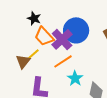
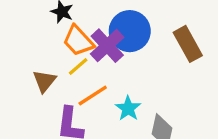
yellow line: (33, 54) -> (78, 67), moved
orange line: (63, 61) -> (93, 96), moved

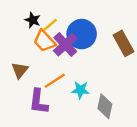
yellow line: (78, 67) -> (50, 25), moved
cyan star: (128, 108) -> (80, 90), turned -30

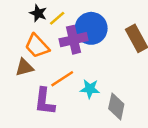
orange trapezoid: (44, 41) -> (37, 46), moved
purple cross: (65, 45) -> (73, 40), turned 30
brown triangle: (20, 70) -> (24, 67), turned 36

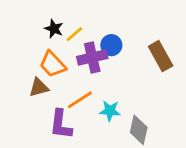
blue circle: (91, 28) -> (111, 45), size x0.6

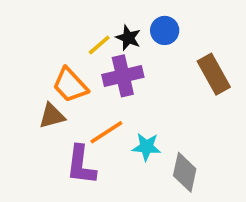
black star: (54, 29) -> (128, 38), moved
blue circle: (111, 45) -> (165, 30), moved

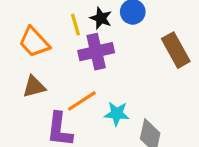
yellow line: (99, 45) -> (75, 25), turned -65
orange trapezoid: (70, 85) -> (34, 42), moved

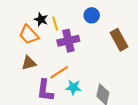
black star: (101, 18) -> (41, 19), moved
cyan star: (117, 114) -> (73, 87), moved

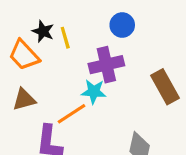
brown rectangle: (119, 40) -> (165, 87), moved
purple cross: (68, 41) -> (106, 65), moved
cyan star: (73, 87) -> (94, 92), moved

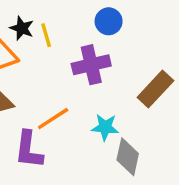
brown rectangle: (165, 87) -> (155, 89), turned 72
cyan star: (94, 92) -> (105, 127), moved

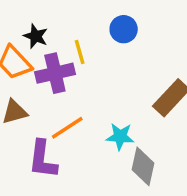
yellow line: (46, 35) -> (80, 52), moved
purple cross: (91, 65) -> (55, 73), moved

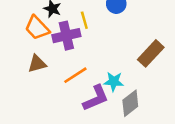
purple L-shape: (43, 159) -> (96, 98), moved, turned -120
gray diamond: (143, 166) -> (130, 103), turned 40

